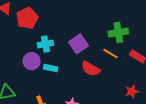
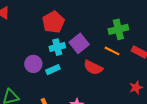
red pentagon: (27, 18) -> (53, 22), moved
cyan cross: (45, 44) -> (57, 47), moved
cyan rectangle: (51, 68) -> (53, 70), turned -32

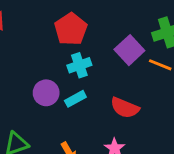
purple square: (79, 43) -> (129, 50), moved
red semicircle: (93, 68) -> (125, 108), moved

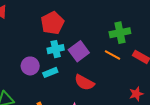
purple square: (129, 50) -> (79, 51), moved

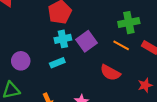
purple circle: (30, 66) -> (21, 61), moved
red semicircle: (84, 82) -> (110, 73), moved

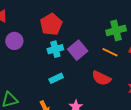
purple circle: (21, 61) -> (14, 41), moved
cyan rectangle: (57, 63) -> (56, 78), moved

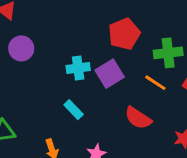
red pentagon: (51, 24) -> (124, 34), moved
cyan rectangle: (56, 78) -> (74, 110), turned 64

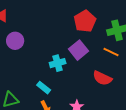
cyan cross: (78, 68) -> (58, 63), moved
cyan rectangle: (74, 110) -> (44, 88), moved

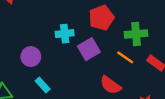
purple circle: (15, 41) -> (31, 57), moved
cyan cross: (58, 63) -> (65, 34), moved

